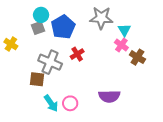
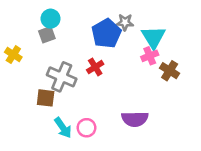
gray star: (101, 18) -> (125, 22), size x0.6
blue pentagon: (63, 27) -> (106, 33), moved
cyan triangle: (124, 30) -> (153, 37), size x1.5
pink cross: (121, 45) -> (150, 56), turned 32

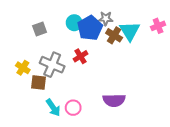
cyan circle: (51, 19) -> (74, 23), moved
yellow cross: (13, 55) -> (23, 68), moved
pink cross: (150, 56) -> (158, 26), moved
brown cross: (170, 71) -> (114, 35), moved

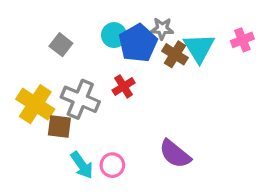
gray square: (40, 29) -> (61, 45), turned -32
yellow cross: (23, 68) -> (35, 104), size x1.6
purple semicircle: (114, 100) -> (175, 154), turned 40

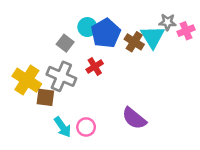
gray star: (162, 29) -> (167, 22), moved
gray square: (61, 45) -> (65, 43), moved

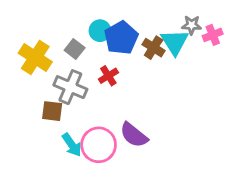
yellow cross: (27, 80) -> (35, 57), moved
purple semicircle: (134, 118) -> (134, 135), moved
pink circle: (86, 127) -> (99, 145), size x1.6

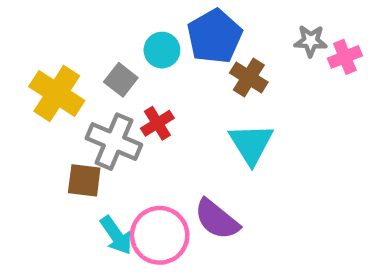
blue pentagon: (121, 38) -> (215, 36), moved
cyan triangle: (175, 42) -> (251, 144), moved
red cross: (108, 76) -> (157, 123), moved

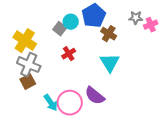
gray square: (121, 80) -> (60, 29), moved
gray cross: (114, 142) -> (29, 65), moved
brown square: (84, 180) -> (28, 82), moved, turned -35

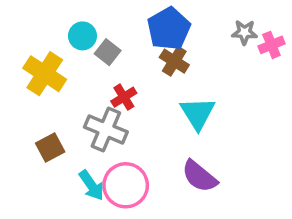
cyan circle: (71, 22) -> (82, 36), moved
brown cross: (109, 34) -> (174, 61), moved
gray cross: (29, 65) -> (106, 129), moved
purple semicircle: (95, 96) -> (199, 176), moved

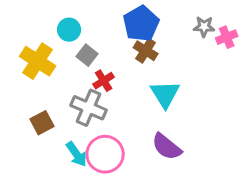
gray square: (108, 52) -> (87, 55), moved

